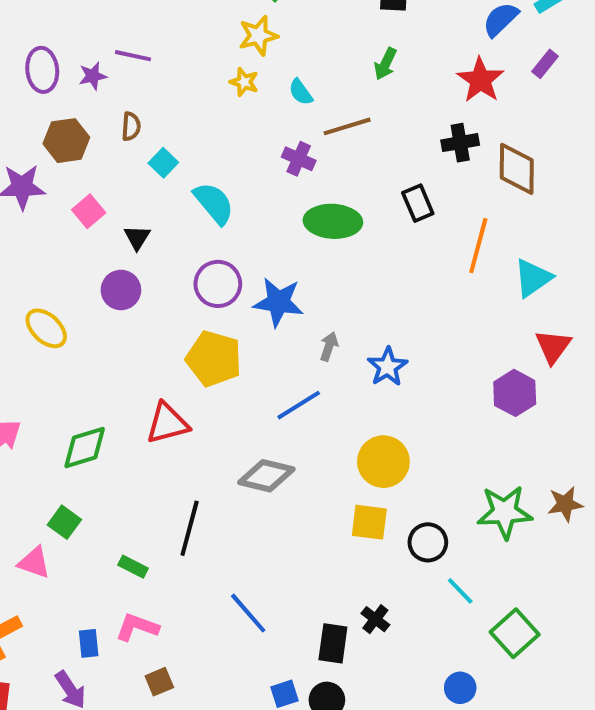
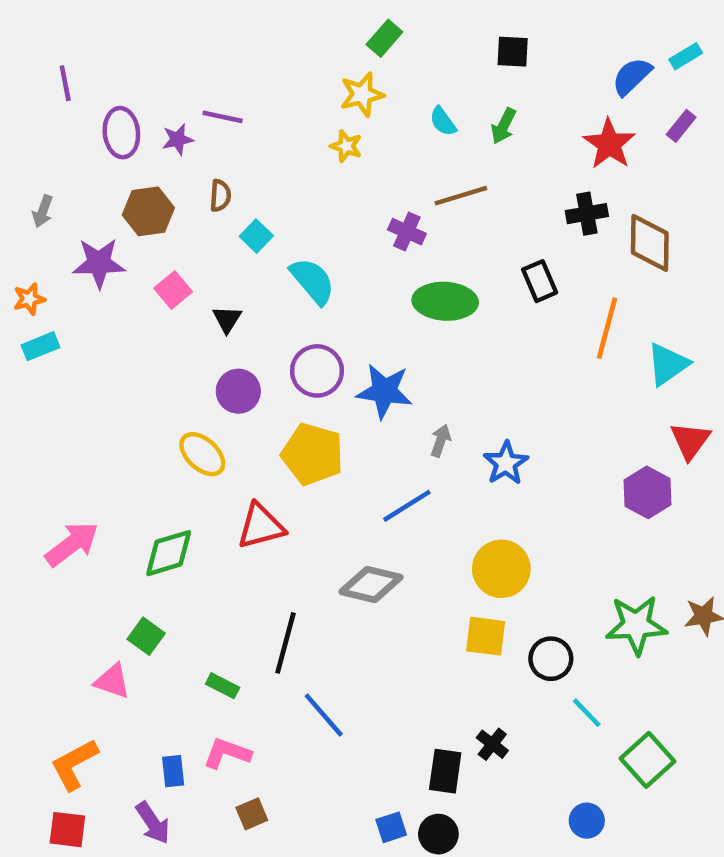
cyan semicircle: (301, 92) -> (443, 121), moved
purple circle: (121, 290) -> (238, 391), moved
yellow ellipse: (46, 328) -> (202, 454), moved
blue line: (248, 613) -> (324, 715), moved

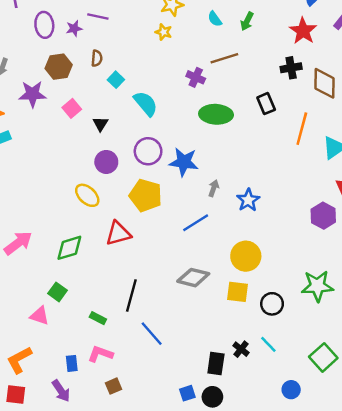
gray diamond: (371, 585) -> (193, 278), moved
cyan line: (587, 713) -> (268, 344), moved

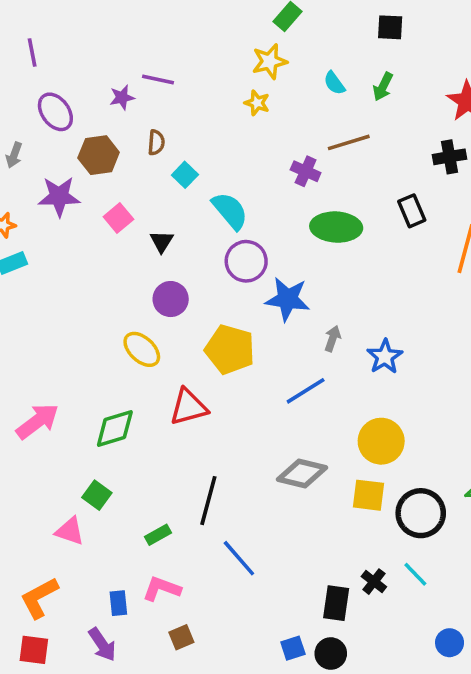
purple ellipse: (44, 25) -> (55, 112), moved, turned -30
purple circle: (148, 151) -> (246, 261), moved
black circle: (272, 304) -> (421, 513), size x1.4
green rectangle: (98, 318) -> (158, 535), turned -56

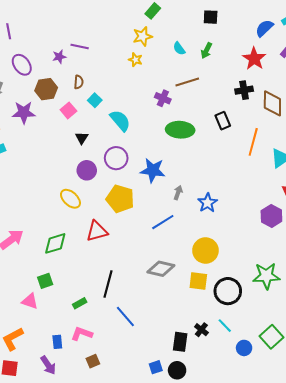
pink square: (118, 218) -> (68, 110), moved
purple circle: (246, 261) -> (116, 158), moved
green square: (97, 495) -> (45, 281), turned 35
blue circle: (450, 643) -> (244, 348), moved

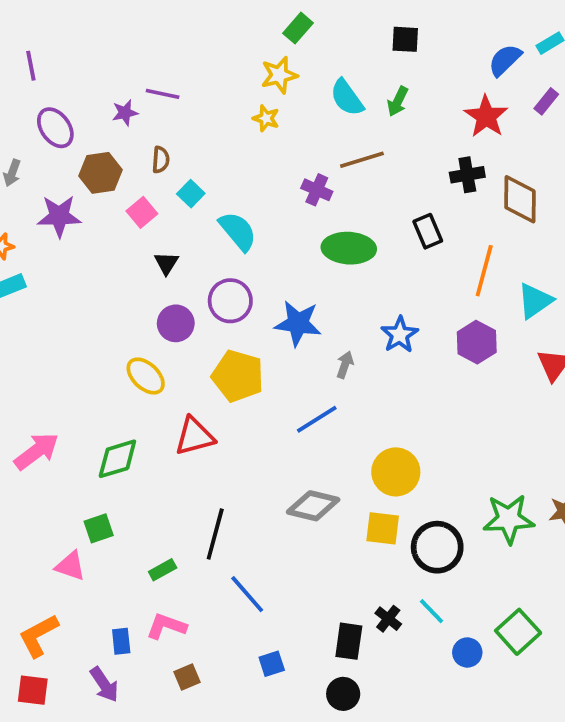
cyan semicircle: (179, 49) -> (347, 98), size x1.5
blue star: (208, 203) -> (400, 335), moved
purple hexagon: (271, 216) -> (477, 342), moved
blue square: (156, 367) -> (272, 664), moved

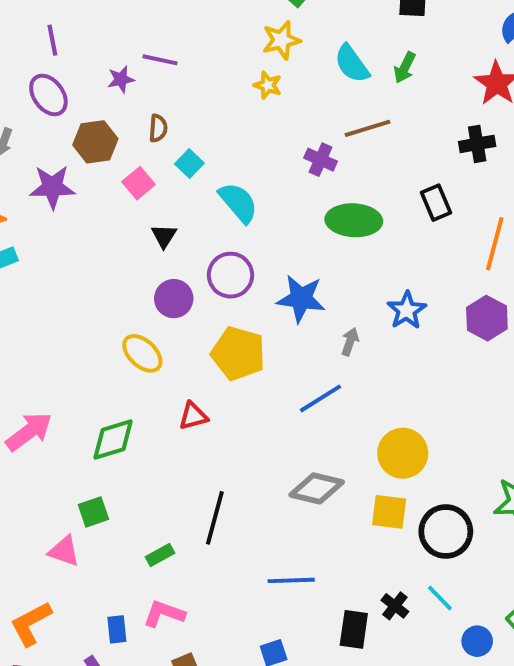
purple line: (31, 66) -> (52, 40), moved
red triangle: (195, 436) -> (193, 416), size x0.7
blue line: (247, 594) -> (291, 580), moved, turned -51

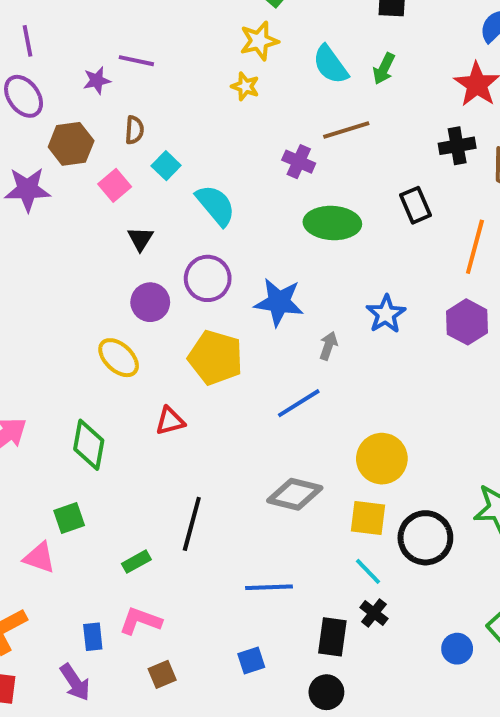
green diamond: (113, 440) -> (89, 445), turned -63
cyan line: (440, 598) -> (368, 571), moved

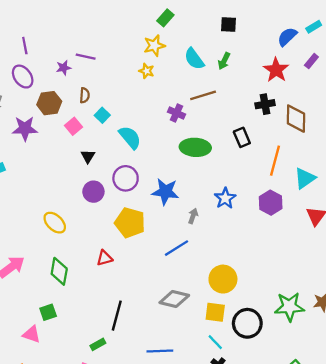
yellow ellipse: (119, 358) -> (55, 223), moved
green rectangle: (136, 562) -> (98, 344), moved

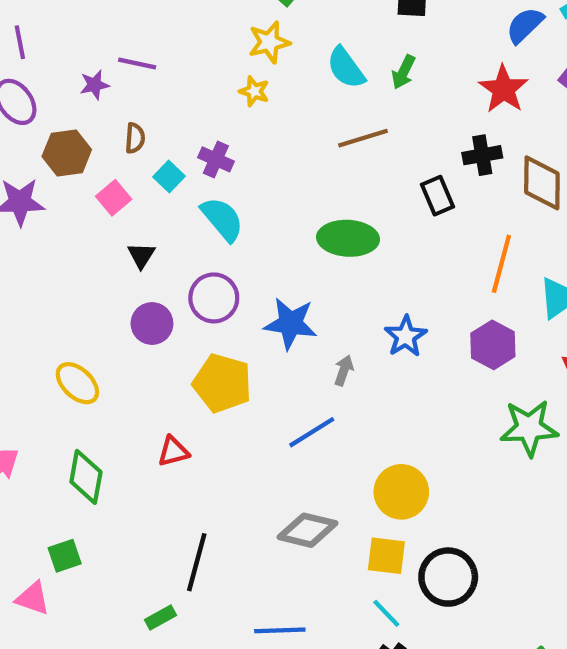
purple cross: (176, 113) -> (216, 159), moved
black rectangle: (242, 137) -> (438, 196), moved
green star: (289, 307) -> (529, 428), moved

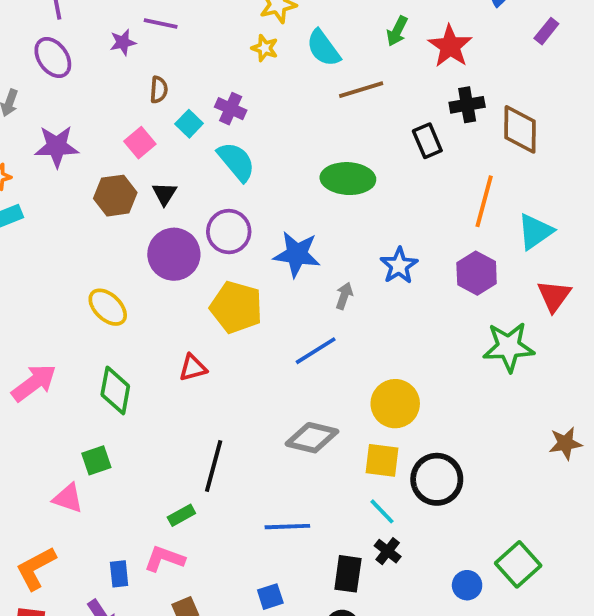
cyan semicircle: (346, 68) -> (323, 48), moved
red star: (504, 89) -> (450, 46), moved
brown hexagon: (67, 153) -> (115, 196), moved
purple circle: (152, 323) -> (174, 254), size x1.4

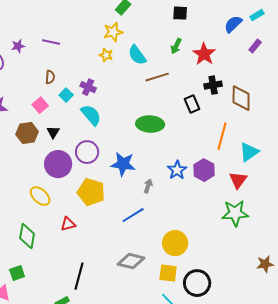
purple star: (123, 42) -> (18, 46), moved
purple hexagon: (477, 273) -> (204, 170), moved
red triangle: (554, 296) -> (238, 180), moved
yellow ellipse: (108, 307) -> (40, 196), moved

